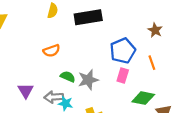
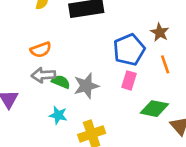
brown star: (155, 30) -> (160, 32), moved
gray arrow: (54, 97) -> (43, 75), moved

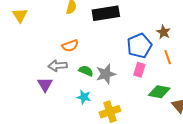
gray arrow: (43, 75) -> (58, 66), moved

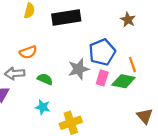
brown star: (163, 32) -> (128, 20), moved
gray star: (106, 74) -> (79, 69), moved
green diamond: (159, 92) -> (123, 81), moved

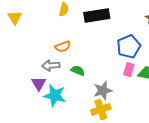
gray star: (79, 69) -> (103, 91), moved
cyan star: (43, 107) -> (55, 96), moved, size x1.6

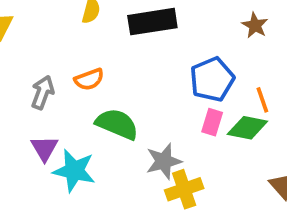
gray arrow: (51, 66) -> (43, 92), moved, turned 114
green semicircle: (78, 71) -> (117, 124), size x1.6
yellow cross: (101, 110) -> (184, 189), moved

